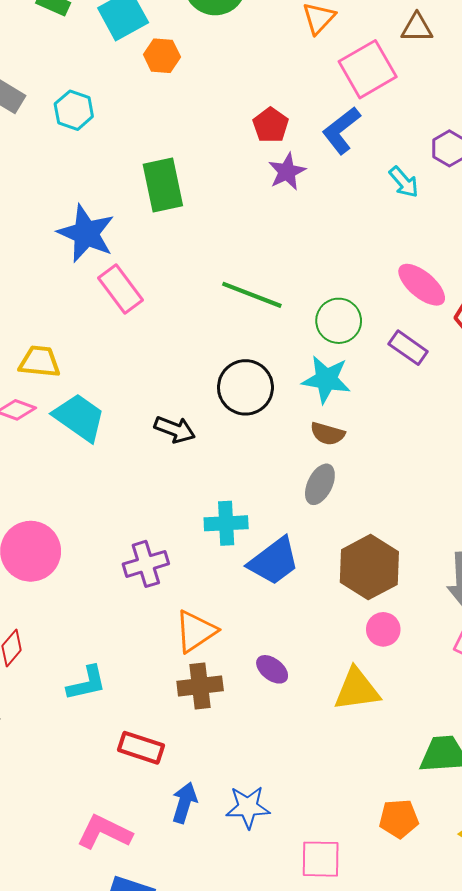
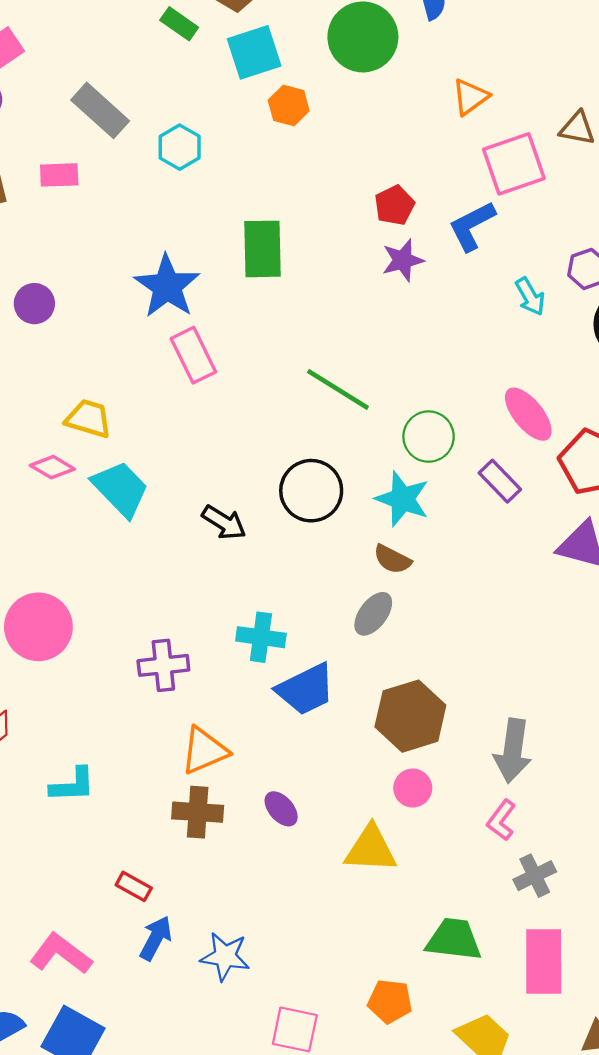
red rectangle: (141, 748) -> (134, 886), moved, size x0.7

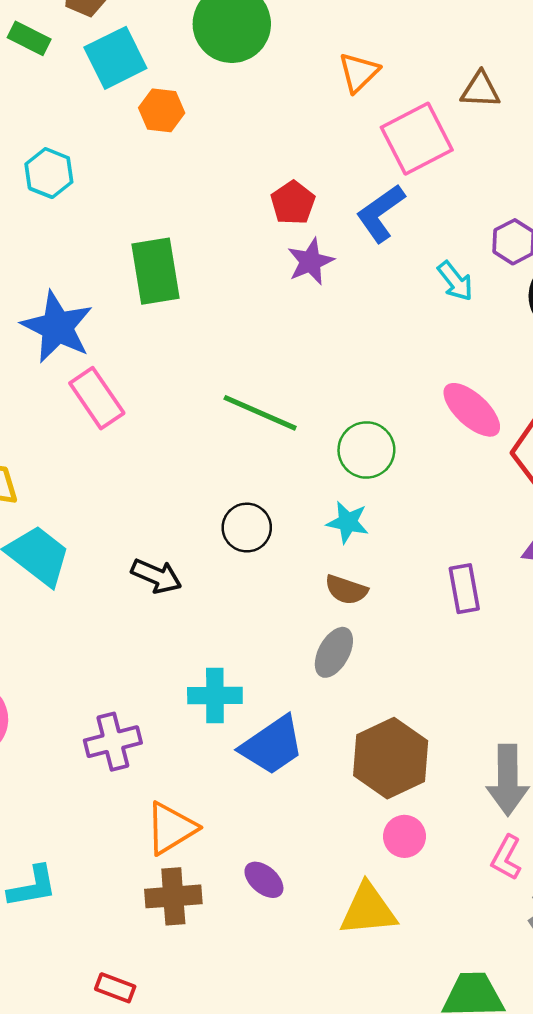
purple rectangle: (500, 481) -> (464, 589), moved, turned 42
black circle: (311, 491) -> (247, 528), size x0.7
cyan star: (402, 499) -> (348, 522), size x0.7

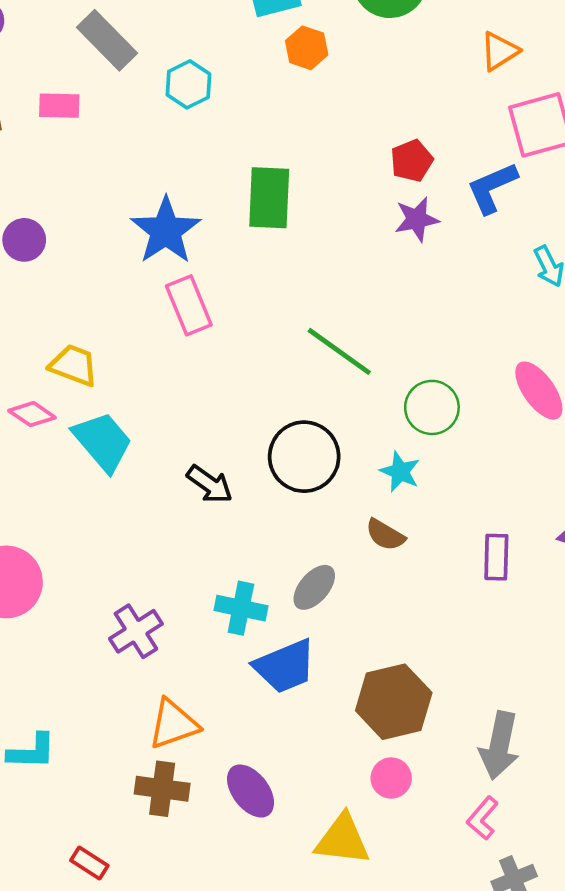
black circle: (247, 528) -> (304, 457), size x1.5
gray ellipse: (334, 652) -> (314, 587), moved
purple cross: (113, 742) -> (136, 631), turned -30
purple ellipse: (264, 880) -> (251, 791), size x1.4

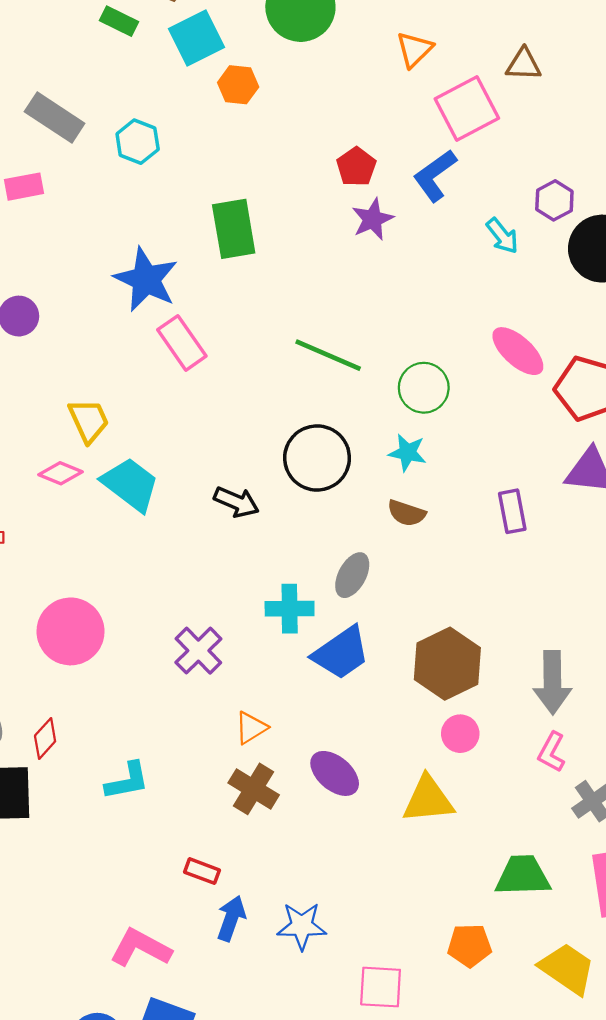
yellow trapezoid: (74, 365) -> (89, 421), turned 57
orange triangle: (173, 724) -> (251, 728), size x0.7
brown cross: (162, 789) -> (254, 789), turned 36

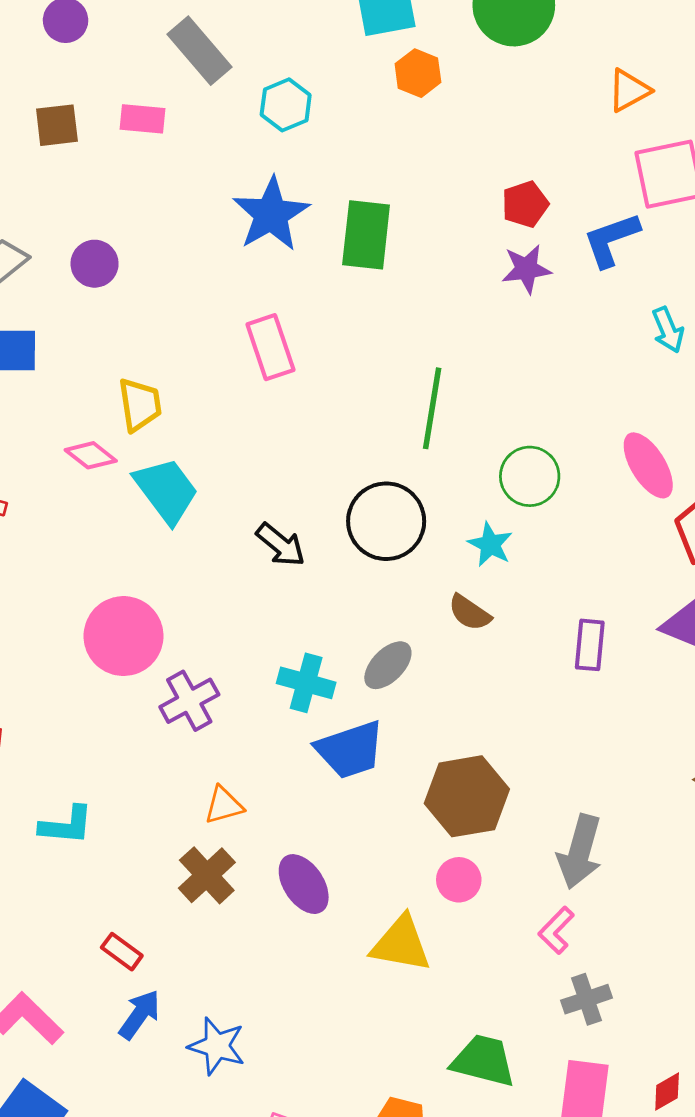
blue star: (146, 279) -> (271, 214), moved
green line: (328, 355) -> (432, 408), turned 60
pink circle: (70, 631) -> (123, 636), moved

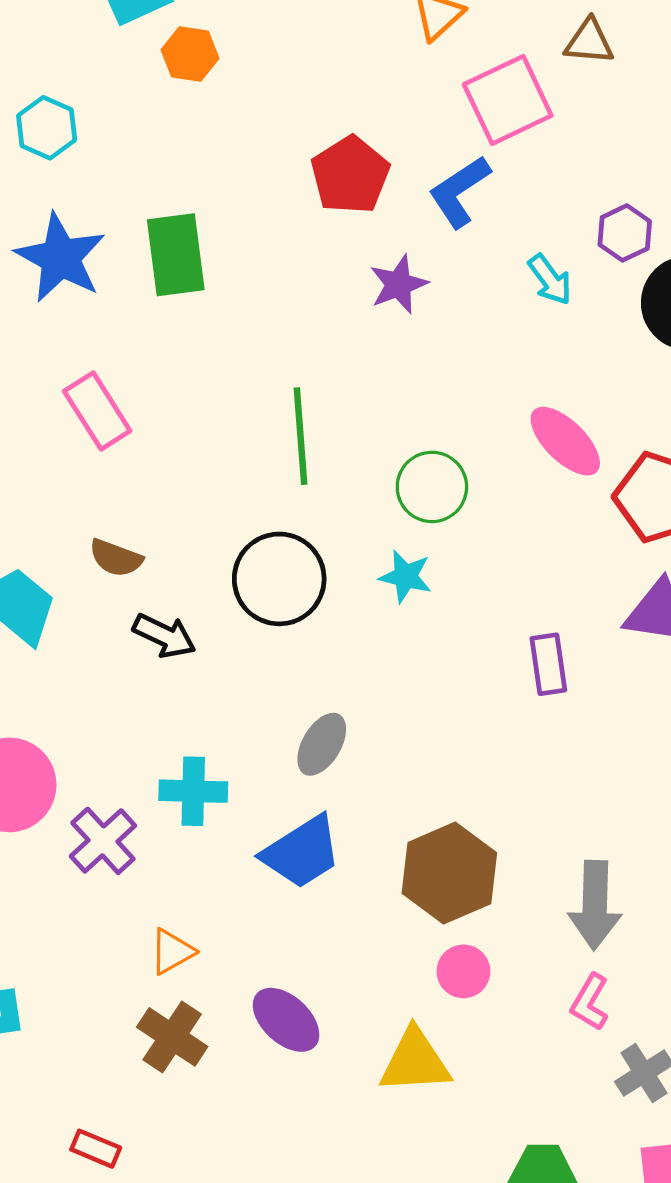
red pentagon: (525, 204) -> (350, 175), size x1.4
purple star: (526, 269) -> (399, 284), moved
brown semicircle: (470, 613) -> (116, 558), moved
cyan cross: (306, 683) -> (193, 791), moved

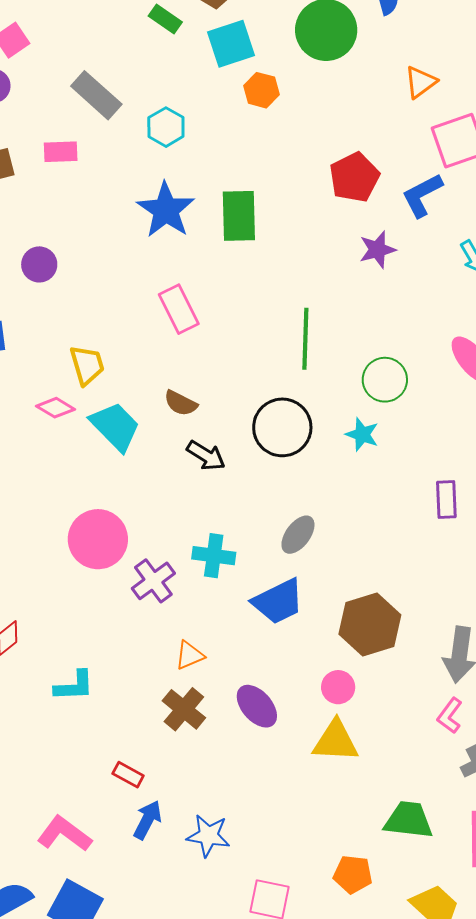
pink circle: (463, 971) -> (338, 687), moved

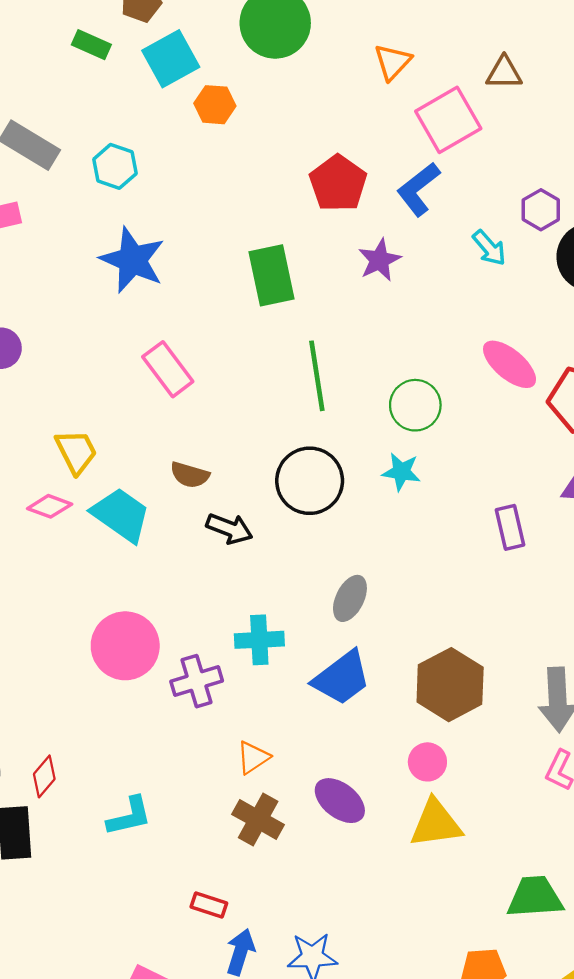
green rectangle: (239, 216) -> (271, 275), moved
purple cross: (153, 581) -> (197, 681), turned 30

